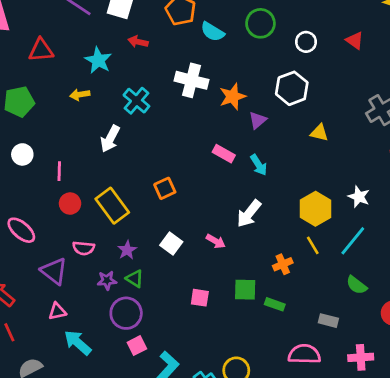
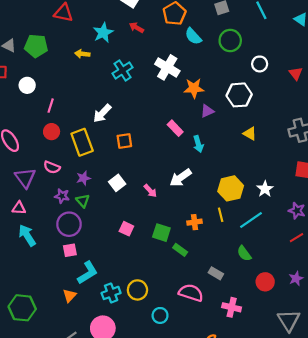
white arrow: (110, 139) -> (102, 113), moved

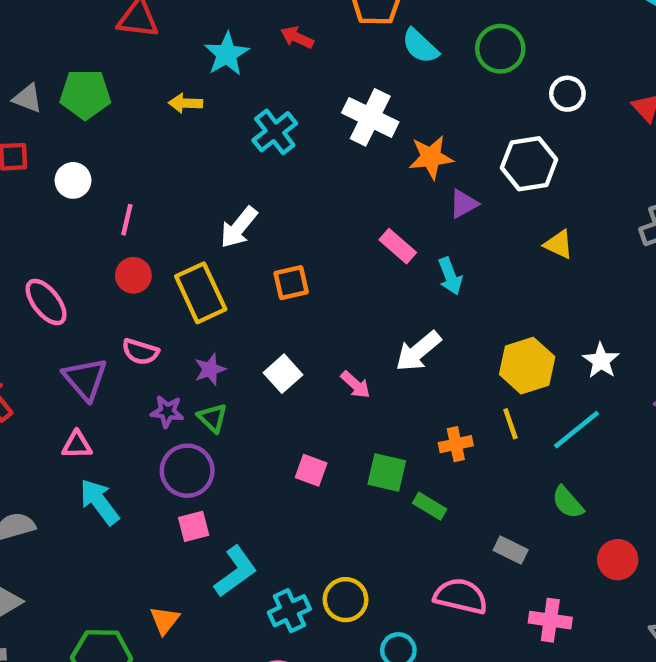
orange triangle: (70, 296) -> (165, 620), moved

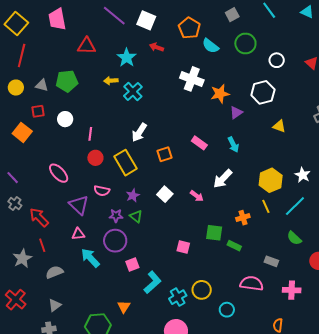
cyan cross: (275, 132) -> (133, 91), moved
pink rectangle: (398, 246) -> (199, 143), moved
pink square: (311, 470) -> (183, 247), moved
purple circle: (187, 471) -> (115, 241), moved

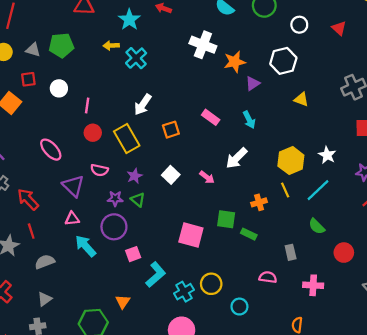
pink square: (183, 247) -> (191, 235), size x1.6
gray rectangle: (271, 261) -> (291, 252), turned 56
pink semicircle: (252, 283) -> (268, 277), size x0.7

